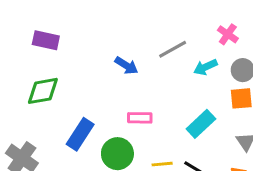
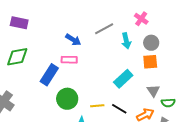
cyan arrow: (205, 67) -> (126, 41), turned -77
pink rectangle: (140, 118) -> (69, 60), moved
blue rectangle: (80, 134) -> (49, 75), moved

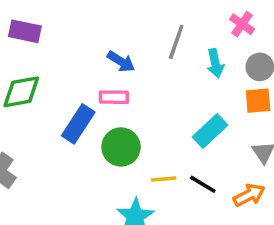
gray line: (104, 29) -> (176, 42), turned -42
green circle: (67, 99) -> (121, 147), moved

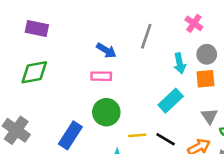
cyan arrow: (215, 63) -> (180, 63), moved
blue rectangle: (78, 124) -> (70, 135), moved

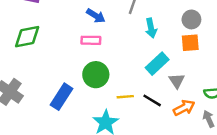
cyan arrow: (180, 63) -> (151, 28), moved
gray triangle: (209, 116) -> (177, 81), moved

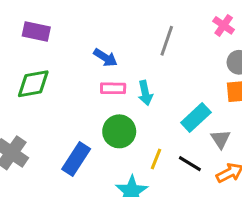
blue arrow: (96, 16) -> (105, 58), moved
cyan arrow: (151, 28) -> (145, 93), moved
yellow line: (125, 97) -> (156, 159), turned -63

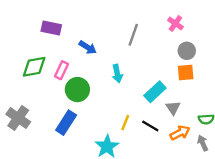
purple rectangle: (36, 32) -> (51, 28), moved
pink rectangle: (113, 88) -> (61, 70), moved, turned -66
green circle: (119, 131) -> (77, 90), moved

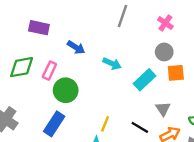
gray line: (133, 35) -> (122, 16), moved
gray circle: (187, 51) -> (164, 52), moved
cyan arrow: (117, 74) -> (112, 64), moved, turned -54
cyan rectangle: (155, 92) -> (144, 80), moved
yellow line: (125, 123) -> (105, 124), moved

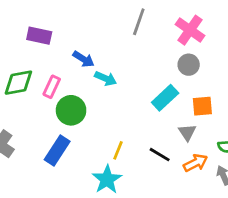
pink cross: (165, 23) -> (190, 30), size x1.5
cyan arrow: (112, 64) -> (106, 78), moved
orange square: (176, 73) -> (202, 106), moved

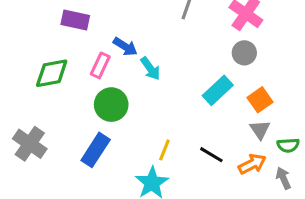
cyan arrow: (106, 78) -> (150, 69), turned 30
pink rectangle: (52, 87) -> (100, 65), moved
orange square: (202, 106) -> (260, 100), turned -30
gray triangle: (187, 132) -> (260, 130), moved

